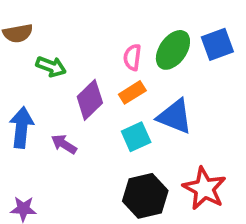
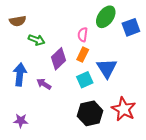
green ellipse: (173, 50) -> (106, 17), moved
orange rectangle: (132, 92) -> (83, 55), turned -32
blue triangle: (175, 116) -> (107, 68), turned 35

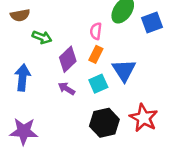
purple arrow: (44, 84) -> (67, 89), moved
purple star: (21, 121) -> (24, 131), size x1.6

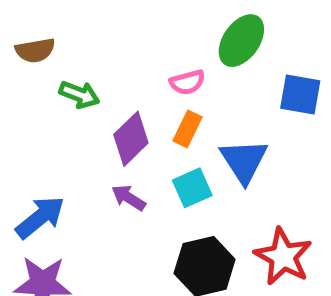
blue square: (152, 23) -> (300, 95), moved, turned 30
pink semicircle: (96, 31) -> (187, 82), turned -112
blue arrow: (23, 78) -> (40, 217), moved, turned 45

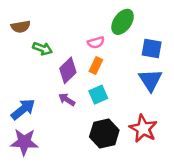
blue triangle: (244, 161) -> (150, 80), moved

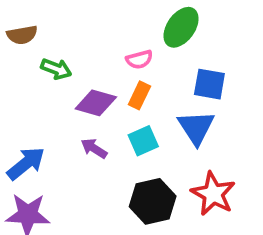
blue square: (152, 49) -> (209, 84), moved
purple diamond: (68, 70) -> (96, 103), turned 60
blue triangle: (150, 80) -> (196, 128), moved

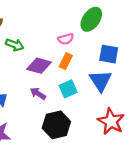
black hexagon: (153, 201) -> (56, 125), moved

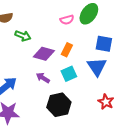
pink semicircle: (66, 39) -> (67, 20), moved
red star: (111, 121) -> (106, 102), size x0.7

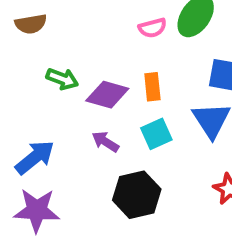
green arrow: (23, 36) -> (62, 79), moved
orange rectangle: (67, 50) -> (152, 87), turned -32

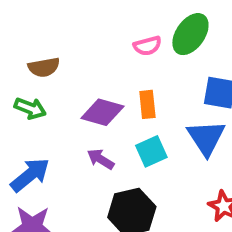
brown semicircle: (31, 24) -> (44, 67), moved
green arrow: (62, 79) -> (30, 108), moved

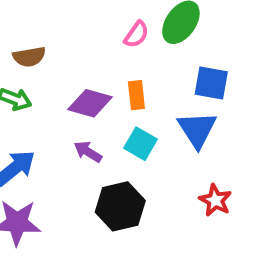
pink semicircle: (147, 46) -> (136, 34), turned -40
cyan square: (151, 151) -> (140, 144), turned -36

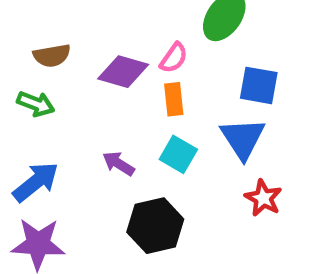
pink semicircle: (136, 34) -> (174, 58), moved
purple diamond: (90, 103) -> (123, 72), moved
red star: (215, 200) -> (263, 198), moved

